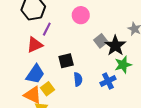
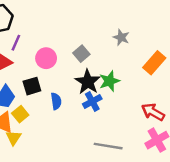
pink circle: (81, 15) -> (46, 58), moved
black star: (115, 46) -> (88, 82), moved
black square: (66, 61) -> (32, 86), moved

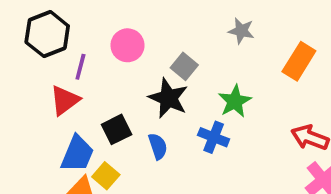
pink circle: (46, 58) -> (127, 45), moved
black star: (88, 82) -> (168, 98), moved
blue cross: (92, 101) -> (214, 137), turned -30

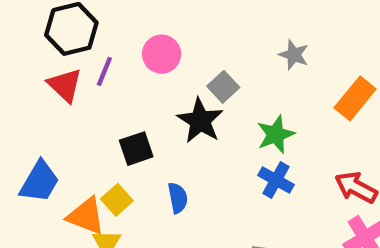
red triangle: (65, 100) -> (65, 85), moved, turned -48
blue cross: (214, 137) -> (276, 180), moved
blue semicircle: (158, 146) -> (178, 198), moved
blue trapezoid: (77, 154) -> (39, 182), moved

